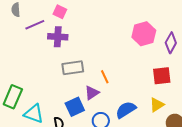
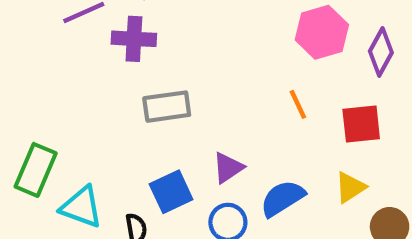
orange line: (105, 77) -> (298, 104), moved
purple triangle: (92, 93) -> (228, 168), moved

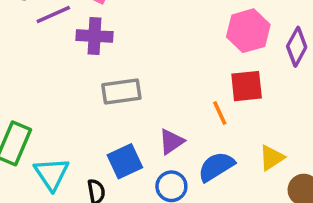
orange line: (298, 104) -> (220, 113), moved
red square: (361, 124) -> (247, 86), moved
cyan triangle: (81, 207) -> (52, 174), turned 36

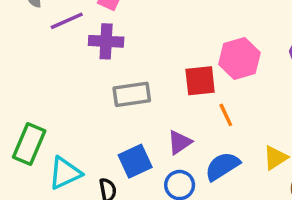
pink hexagon: (248, 31) -> (239, 58), moved
red square: (247, 86) -> (200, 81), moved
cyan triangle: (52, 174) -> (65, 173), turned 39

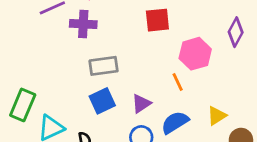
pink hexagon: (239, 58) -> (195, 54), moved
red square: (200, 81) -> (157, 20), moved
blue square: (135, 161) -> (102, 101), moved

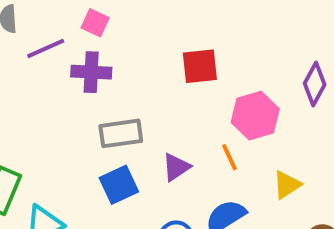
purple triangle: (141, 104) -> (176, 167), moved
yellow triangle: (217, 116) -> (287, 185), moved

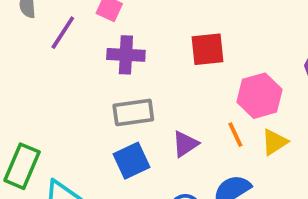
purple line: (46, 48) -> (63, 33), turned -33
purple cross: (91, 72) -> (126, 55), moved
yellow triangle: (287, 185) -> (274, 142), moved

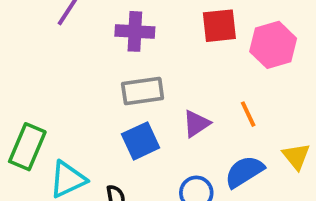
pink hexagon: (260, 96) -> (273, 45), moved
yellow triangle: (274, 142) -> (296, 156), moved, turned -36

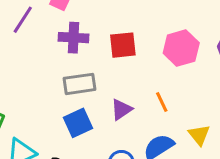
red square: (219, 26) -> (123, 45), moved

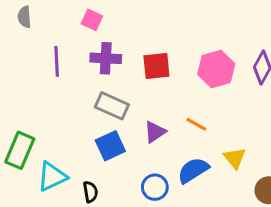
purple line: (23, 20) -> (57, 61), moved, turned -36
gray rectangle: (79, 84) -> (112, 106), turned 32
orange line: (162, 102) -> (196, 124), turned -36

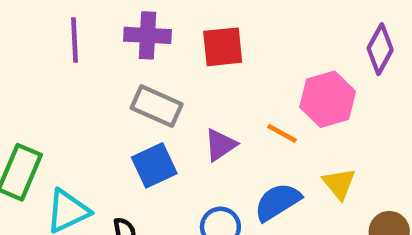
pink hexagon: (216, 69) -> (328, 99), moved

